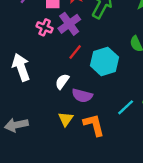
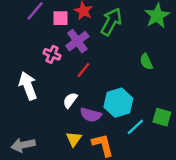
pink cross: (45, 27) -> (52, 54), moved
cyan hexagon: (104, 61) -> (118, 103), moved

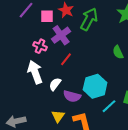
white arrow: (28, 86) -> (35, 72), moved

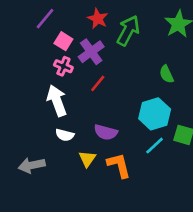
pink square: (47, 16) -> (63, 41), moved, turned 32
white semicircle: (55, 84) -> (65, 135), moved, turned -112
cyan hexagon: (95, 86) -> (155, 114), moved

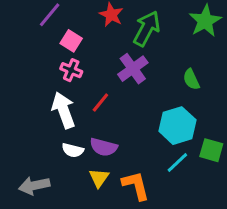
purple cross: (91, 52) -> (133, 69), moved
red line: (98, 83) -> (100, 102), moved
purple semicircle: (106, 132) -> (104, 147), moved

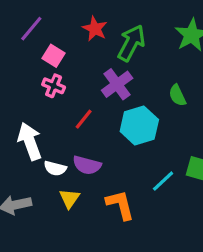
white arrow: (64, 110) -> (30, 141), moved
cyan hexagon: (177, 126) -> (139, 125), moved
yellow triangle: (99, 178) -> (69, 198), moved

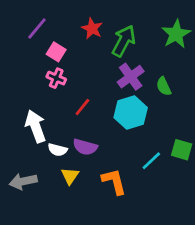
purple cross: (117, 84) -> (131, 77), moved

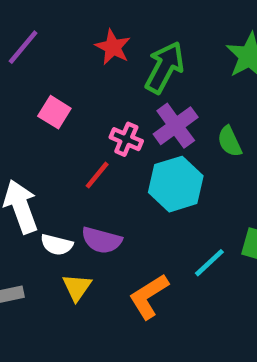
pink square: (56, 52) -> (54, 112), moved
pink cross: (56, 78) -> (126, 139), moved
orange L-shape: (114, 181) -> (149, 296), turned -108

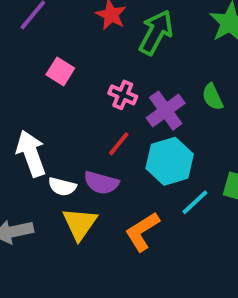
purple cross: (176, 126) -> (166, 111), moved
red line: (97, 175) -> (119, 144), moved
cyan hexagon: (176, 184) -> (170, 161), moved
yellow triangle: (77, 287) -> (80, 224), size x1.4

